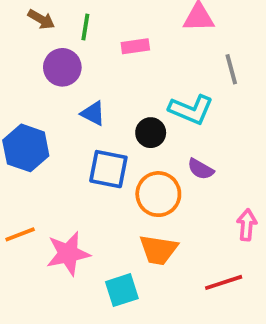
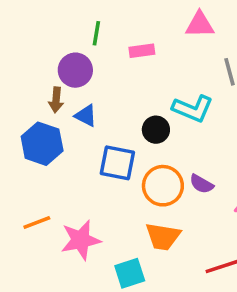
brown arrow: (41, 19) -> (56, 100), moved, turned 65
blue triangle: (93, 113) -> (86, 116), moved
purple semicircle: (201, 169) -> (201, 184), moved

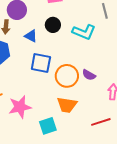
blue triangle: (86, 116) -> (31, 36), moved
black circle: (156, 130) -> (53, 25), moved

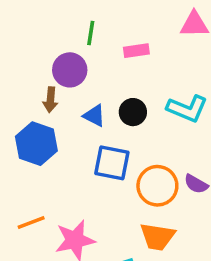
black circle: (53, 25) -> (133, 112), moved

